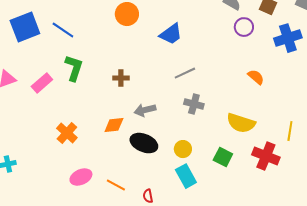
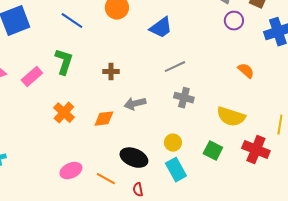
blue line: (63, 30) -> (72, 21), moved
orange cross: (67, 133) -> (64, 113), moved
black ellipse: (144, 143) -> (134, 158), moved

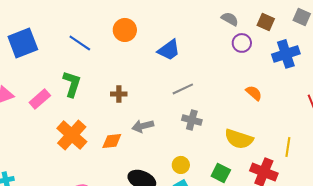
orange cross: (64, 113) -> (72, 135), size x1.4

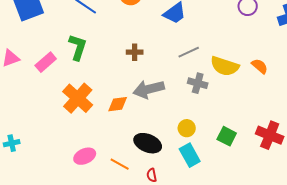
orange semicircle: (254, 93) -> (260, 66), moved
brown cross: (119, 94) -> (135, 52), moved
gray arrow: (143, 126) -> (149, 89), size x1.4
yellow semicircle: (239, 139) -> (225, 66), moved

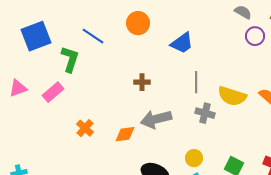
green L-shape: (78, 47) -> (70, 59), moved
gray line: (189, 52) -> (196, 82), turned -65
orange cross: (78, 98) -> (85, 128), size x0.6

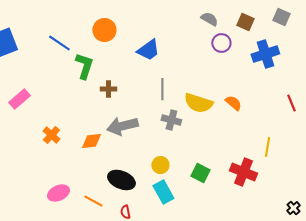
green L-shape: (70, 59) -> (84, 66), moved

